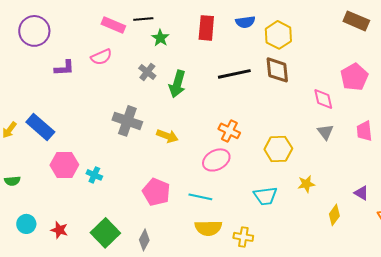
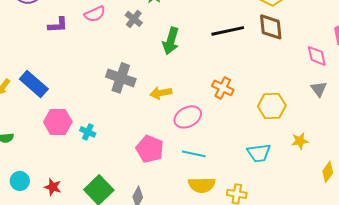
gray cross: (147, 72) -> (134, 19), moved
yellow arrow: (167, 136) -> (161, 93), turned 150
pink ellipse: (216, 160) -> (188, 117), moved

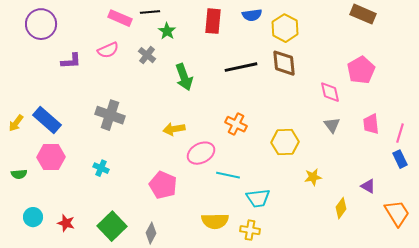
green arrow: (171, 41) -> (184, 77), turned -36
gray cross: (121, 78) -> (110, 115), moved
pink hexagon: (58, 122) -> (51, 157), moved
cyan trapezoid: (259, 153) -> (258, 198), moved
cyan line: (194, 154) -> (228, 175), moved

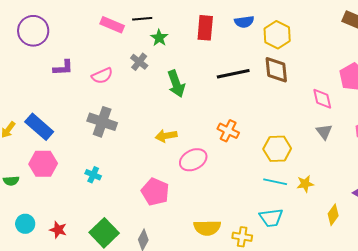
pink semicircle: (108, 50) -> (102, 76), moved
cyan line: (228, 175) -> (275, 182), moved
cyan trapezoid: (258, 198) -> (271, 218), moved

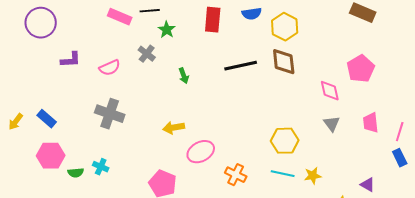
green arrow: (176, 84) -> (184, 76), size x0.6
blue rectangle: (39, 127) -> (47, 119), size x0.7
orange cross: (228, 131) -> (236, 175), moved
green semicircle: (11, 181) -> (76, 173), moved

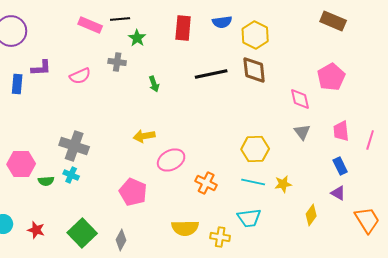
gray cross: (147, 54) -> (117, 62), turned -30
gray cross: (110, 114) -> (74, 146), moved
blue rectangle: (47, 119) -> (17, 84), moved, turned 54
blue rectangle: (400, 158) -> (340, 166), moved

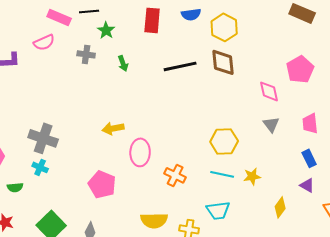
pink semicircle: (80, 76) -> (44, 42), moved
green arrow: (154, 84) -> (123, 63), moved
pink ellipse: (171, 160) -> (140, 152), turned -60
green semicircle: (46, 181) -> (15, 187), moved

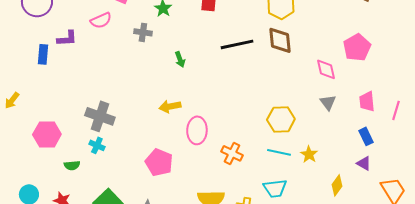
green arrow: (123, 63) -> (180, 59), moved
yellow star: (252, 176) -> (309, 154), turned -30

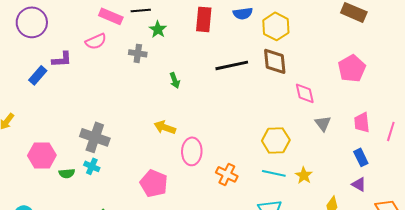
blue rectangle: (43, 54) -> (38, 75), turned 36
pink diamond: (326, 69) -> (305, 93), moved
yellow arrow: (170, 106) -> (165, 127), turned 30
green semicircle: (72, 165) -> (67, 173), moved

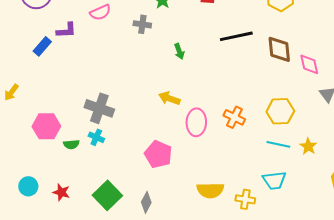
brown diamond: (275, 61) -> (279, 49), moved
orange cross: (227, 174) -> (234, 117), moved

